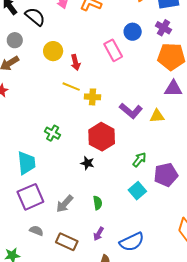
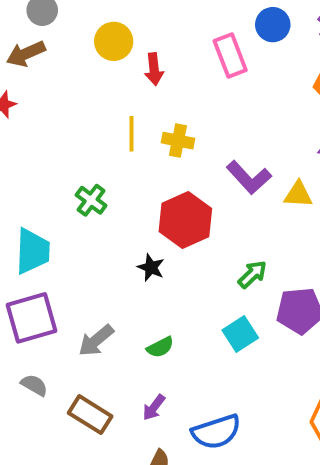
yellow line: (71, 87) -> (131, 134), moved, turned 60
green semicircle: (98, 203) -> (160, 347), turned 64

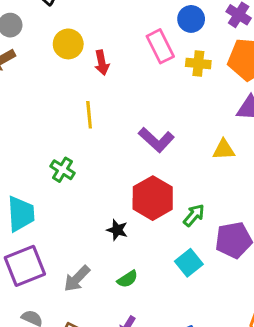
yellow cross: (178, 141) -> (198, 64), moved
purple L-shape: (249, 177) -> (156, 140), moved
red hexagon: (185, 220) -> (153, 198), moved
black star: (151, 268) -> (117, 230), moved

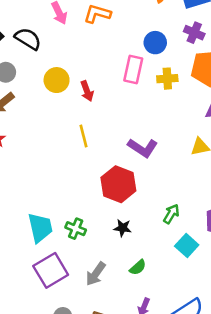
pink rectangle: (160, 46) -> (133, 70), turned 48
green cross: (63, 170) -> (76, 229), moved
red hexagon: (153, 198) -> (118, 184), moved
green arrow: (194, 215) -> (171, 214), moved

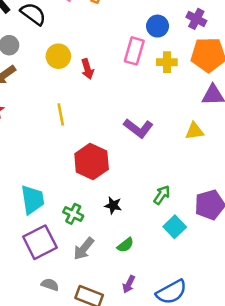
yellow line: (83, 136) -> (61, 114), moved
red hexagon: (118, 184) -> (92, 161), moved
green cross: (76, 229) -> (73, 214), moved

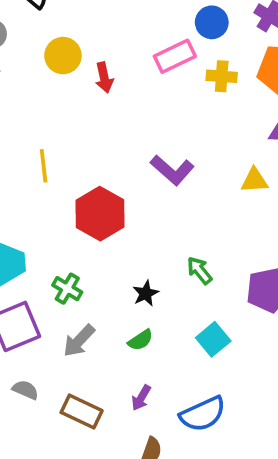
pink rectangle: (134, 51) -> (175, 56), turned 44
yellow line: (61, 114) -> (44, 166), moved
green arrow: (162, 195) -> (199, 270), turned -78
black star: (113, 205) -> (146, 293), moved, turned 30
cyan square: (175, 227) -> (213, 339), moved

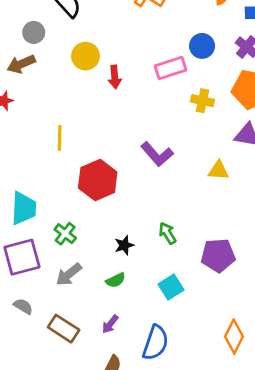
yellow cross: (222, 76) -> (202, 101), moved
blue semicircle: (203, 414) -> (155, 343), turned -54

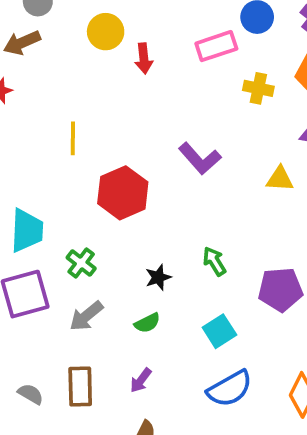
gray semicircle: (23, 306) -> (31, 394), moved
brown rectangle: (64, 329) -> (80, 387), turned 56
blue semicircle: (155, 343) -> (230, 389), moved, turned 42

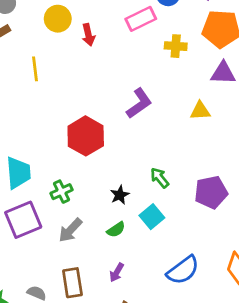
yellow line: (73, 138) -> (35, 69), moved
purple L-shape: (200, 158) -> (139, 103), turned -76
green cross: (81, 263) -> (62, 192), turned 35
cyan square: (219, 331) -> (152, 217), moved

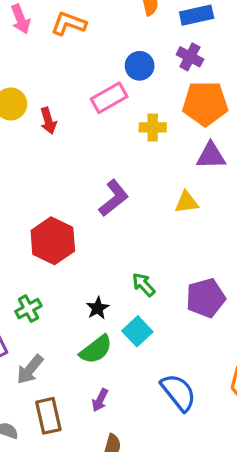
gray arrow: (70, 230) -> (30, 369), moved
green semicircle: (116, 230) -> (96, 349), size x1.5
blue semicircle: (183, 270) -> (178, 392), turned -88

